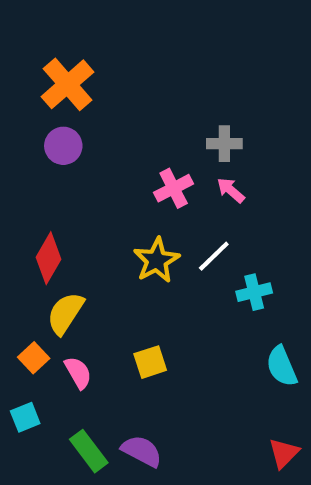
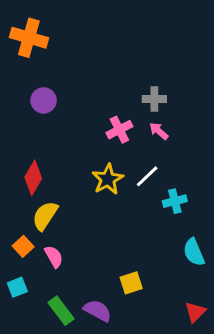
orange cross: (68, 84) -> (29, 38), moved, turned -33
yellow square: (150, 362) -> (131, 283), moved

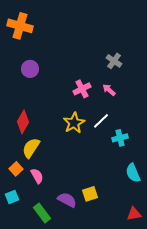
gray cross: (154, 99) -> (114, 61), moved, turned 35
purple semicircle: (98, 311) -> (67, 200), moved
red triangle: (195, 312) -> (134, 214), turned 35

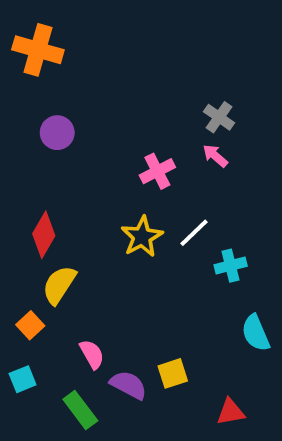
pink arrow: (109, 90) -> (215, 156), moved
pink semicircle: (37, 176) -> (92, 354), moved
red triangle: (134, 214) -> (231, 412), moved

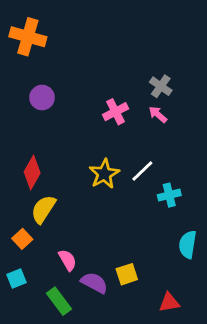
pink cross: (157, 171) -> (116, 112), moved
cyan semicircle: (256, 333) -> (188, 245), turned 32

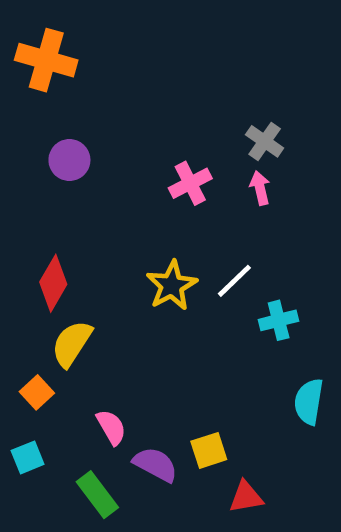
pink arrow: (158, 114) -> (260, 188), turned 36
red triangle: (169, 302) -> (246, 497), moved

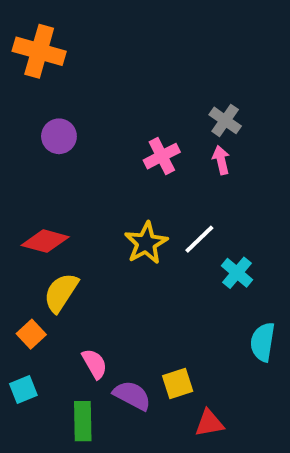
red diamond: (53, 283) -> (45, 241), turned 75
cyan cross: (279, 320) -> (237, 273), turned -36
green rectangle: (97, 495) -> (83, 421), turned 36

